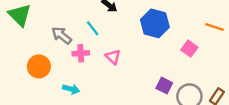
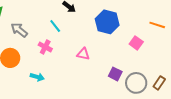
gray arrow: (62, 35) -> (19, 30), moved
pink cross: (81, 53) -> (45, 47), turned 32
pink triangle: (113, 57) -> (83, 54), moved, turned -32

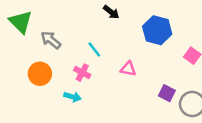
cyan line: (55, 26) -> (94, 50), moved
pink cross: (45, 47) -> (82, 73), moved

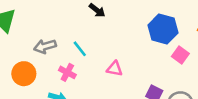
blue hexagon: (157, 30) -> (163, 29), moved
gray arrow: (51, 40) -> (45, 46), moved, turned -55

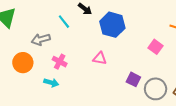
blue hexagon: (163, 29) -> (112, 25), moved
cyan line: (80, 49) -> (64, 22), moved

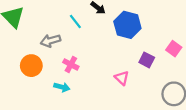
pink triangle: (100, 58) -> (122, 78), moved, turned 32
purple square: (133, 79) -> (147, 60), moved

